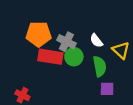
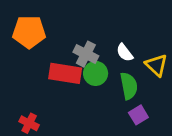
orange pentagon: (39, 34) -> (29, 32), moved
purple square: (107, 89) -> (138, 115), turned -32

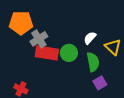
white semicircle: (125, 53) -> (90, 38), turned 80
gray cross: (86, 54) -> (39, 39), moved, turned 30

